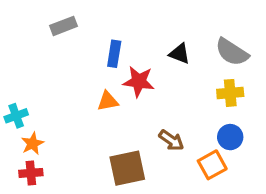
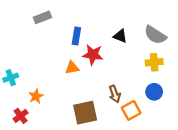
brown arrow: (171, 140) -> (115, 94), turned 35
orange star: (32, 144) -> (36, 96), moved
orange square: (212, 165) -> (131, 110), moved
red cross: (31, 173) -> (21, 116), turned -32

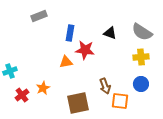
orange star: (36, 96) -> (43, 88), moved
orange square: (131, 110) -> (120, 101), turned 36
red cross: (21, 116) -> (22, 95), moved

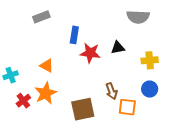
gray semicircle: (142, 32) -> (138, 17), moved, turned -30
black triangle: (110, 33) -> (118, 48), moved, turned -32
orange triangle: (66, 62) -> (47, 66), moved, turned 40
orange star: (43, 88) -> (46, 93), size x1.5

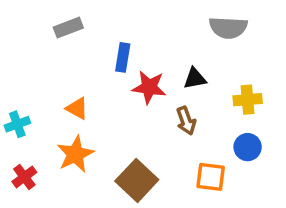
brown arrow: (111, 91) -> (186, 121), moved
red cross: (23, 101) -> (24, 177), moved
brown square: (83, 109) -> (137, 180), turned -35

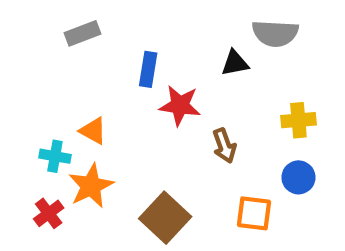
black triangle: (195, 79) -> (235, 63), moved
cyan cross: (17, 124) -> (55, 156), moved, turned 30
red cross: (24, 177) -> (49, 213), moved

